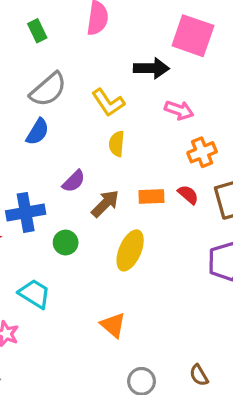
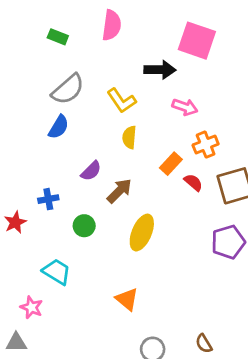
green rectangle: (37, 31) -> (58, 37), turned -42
orange rectangle: (151, 196) -> (171, 164), moved, turned -45
blue cross: (26, 212) -> (48, 199), size x0.6

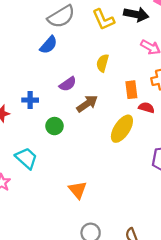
yellow L-shape: (122, 101) -> (103, 20), moved
orange rectangle: (171, 164) -> (131, 90), turned -60
red semicircle: (193, 182) -> (146, 108), turned -35
yellow ellipse: (142, 233) -> (122, 129), moved

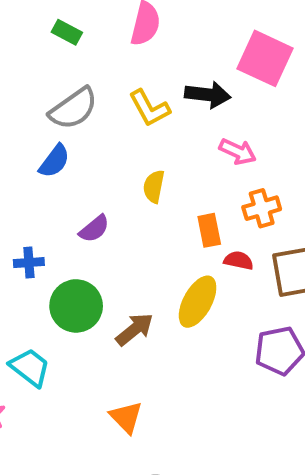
brown arrow: (87, 104) -> (135, 329), moved
green circle: (54, 126) -> (76, 306), size x1.6

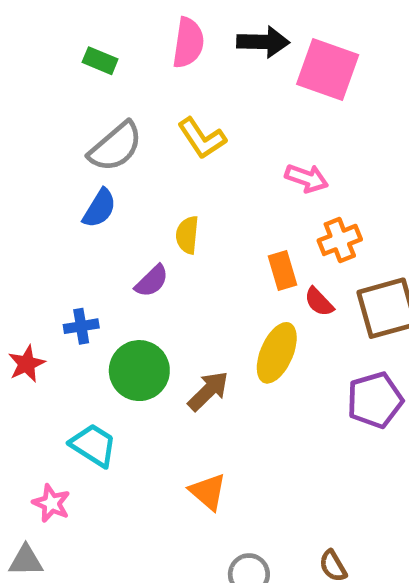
black arrow: (208, 95) -> (263, 42), moved
yellow semicircle: (154, 186) -> (187, 235), moved
red semicircle: (239, 260) -> (319, 302), turned -140

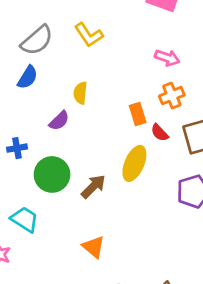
pink arrow: (307, 178) -> (167, 58), moved

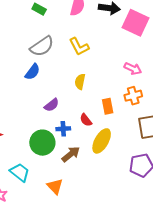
yellow semicircle: (80, 93) -> (80, 82), moved
red semicircle: (160, 133) -> (86, 120), moved
blue cross: (17, 148) -> (63, 129), moved
orange triangle: (94, 247) -> (55, 186), moved

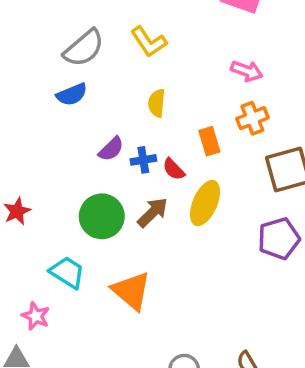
blue semicircle: (32, 72) -> (72, 94), turned 36
blue cross: (63, 129) -> (143, 160), moved
brown arrow: (71, 154) -> (153, 212), moved
orange triangle: (55, 186) -> (131, 291), size x1.4

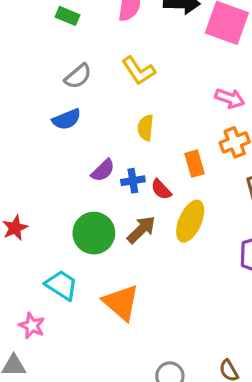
gray semicircle: (84, 48) -> (78, 76), size x0.7

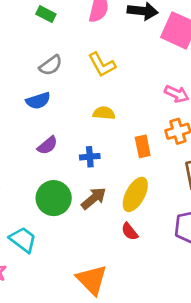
yellow semicircle: (146, 128) -> (104, 113), turned 85
purple semicircle: (103, 170) -> (47, 145), moved
red semicircle: (161, 189) -> (130, 232), moved
orange triangle: (121, 302) -> (92, 280), moved

